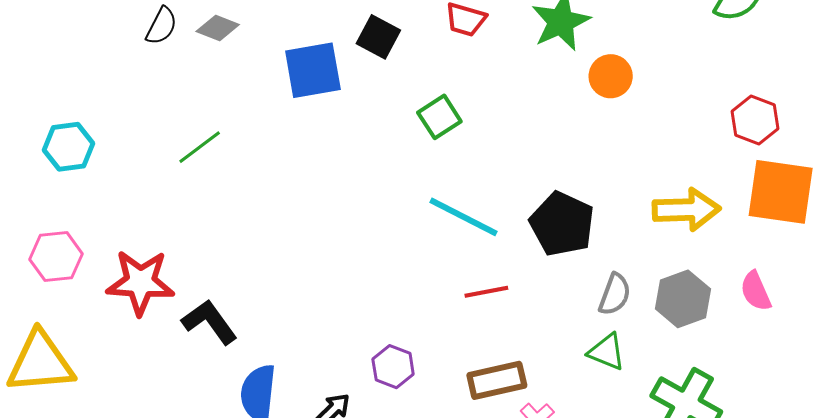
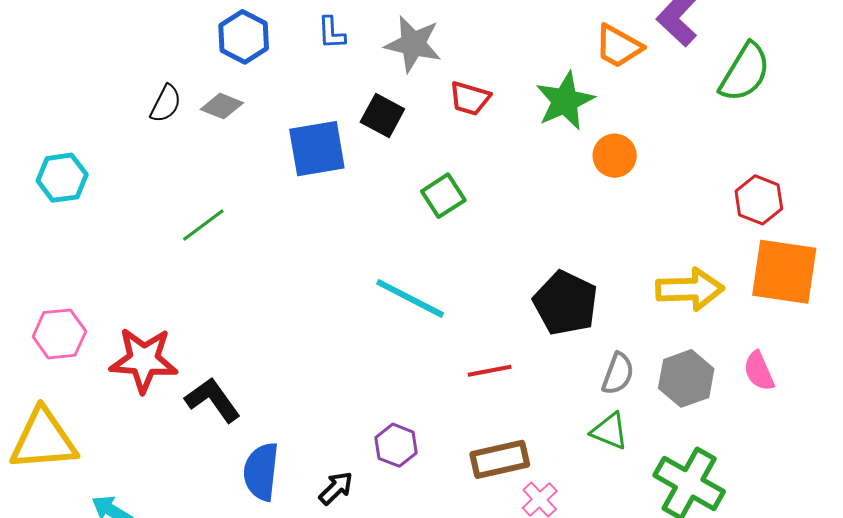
cyan hexagon: (68, 147) -> (62, 178), moved
cyan line: (464, 217) -> (410, 298), moved

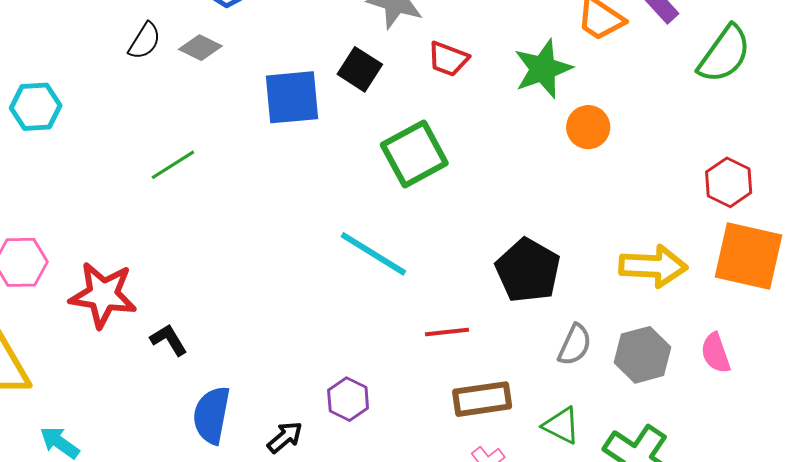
green square: (443, 196) -> (414, 154), size x1.5
black L-shape: (213, 400) -> (169, 340), size x0.7
green triangle: (610, 431) -> (561, 425), moved
brown rectangle: (500, 459) -> (482, 399), moved

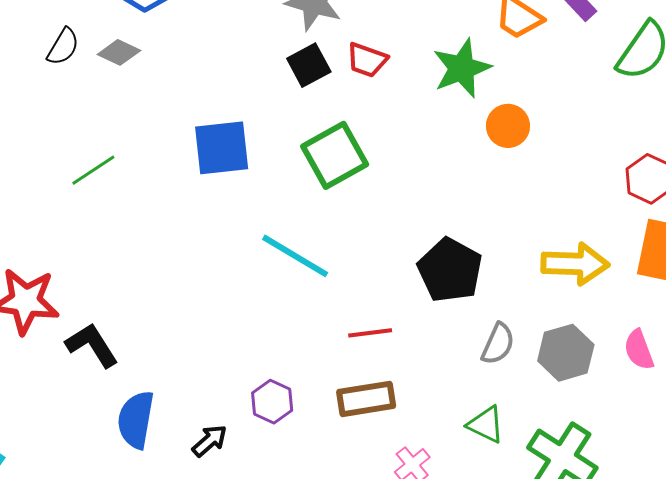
black square: (360, 69) -> (309, 65), moved, turned 30
blue square: (292, 97) -> (222, 148), moved
black L-shape: (169, 340) -> (92, 345), size x1.4
brown rectangle: (482, 399) -> (366, 399), moved

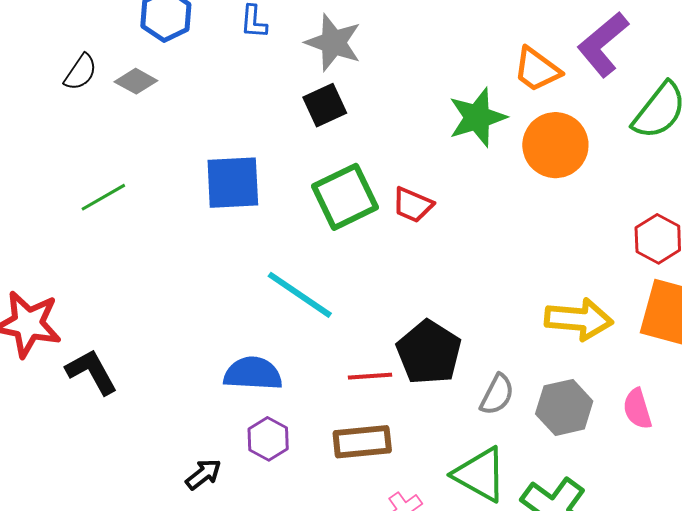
red trapezoid: (367, 60) -> (413, 205), moved
orange circle: (508, 126) -> (555, 145), moved, size x1.5
black pentagon: (450, 270) -> (429, 352), moved
blue semicircle: (136, 420) -> (253, 374), moved, turned 80
green triangle: (486, 425) -> (480, 474), size x1.5

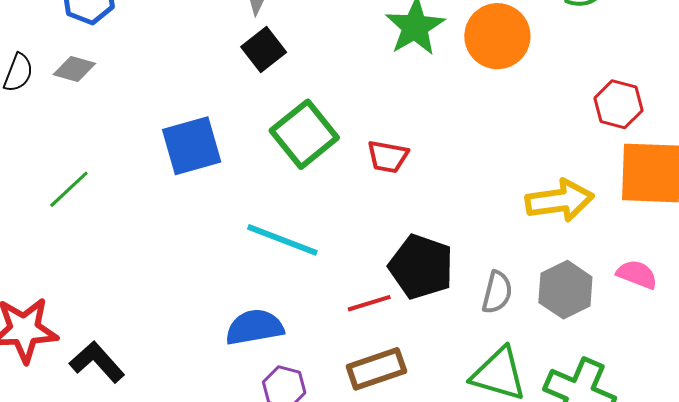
red trapezoid: (413, 205) -> (388, 157), moved
pink semicircle: (637, 409) -> (637, 274), turned 141

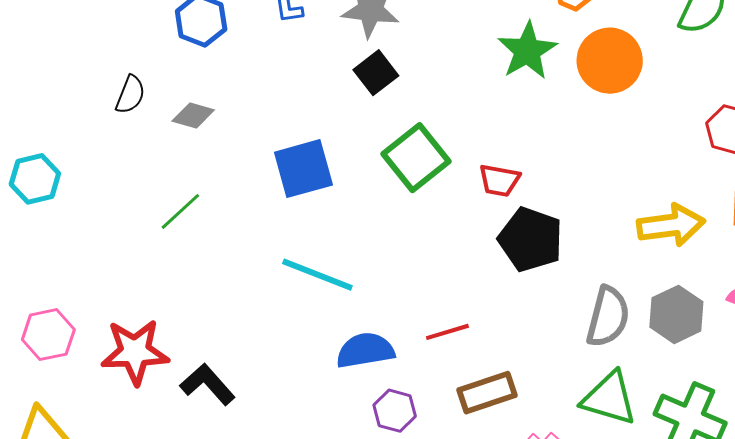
gray diamond: (74, 69) -> (193, 115), moved
cyan line: (282, 240) -> (317, 275), moved
black pentagon: (421, 267) -> (531, 239), moved
gray semicircle: (497, 292) -> (608, 317), size x1.4
red line: (369, 303) -> (447, 332), moved

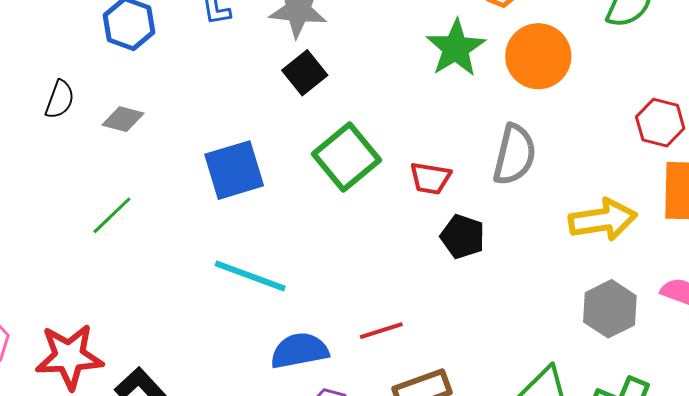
black pentagon: (531, 239) -> (463, 237), size x0.7
gray semicircle: (608, 317) -> (515, 155), moved

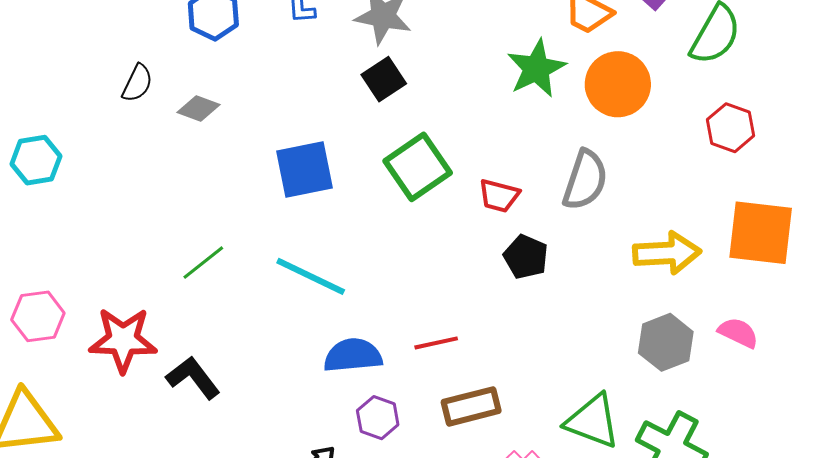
red hexagon: (660, 123) -> (731, 128), moved
green line: (112, 215) -> (203, 263), moved

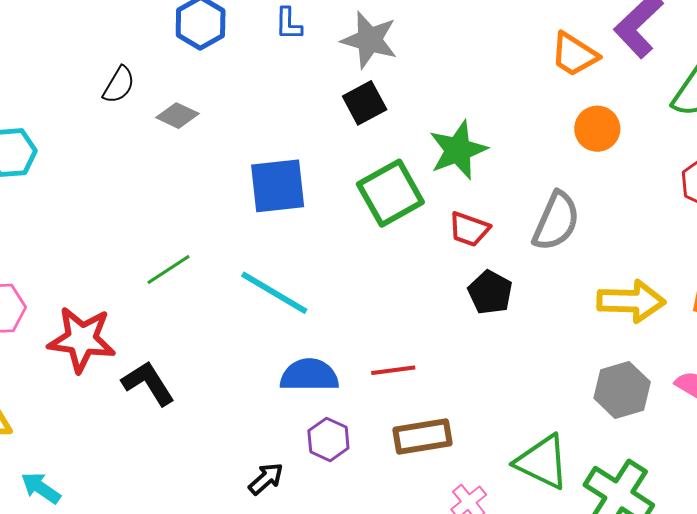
green star: (536, 68) -> (458, 150), moved
orange circle: (618, 84) -> (597, 129), size x0.7

